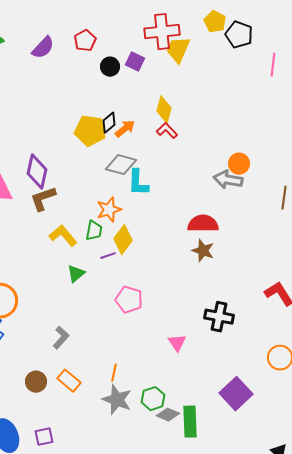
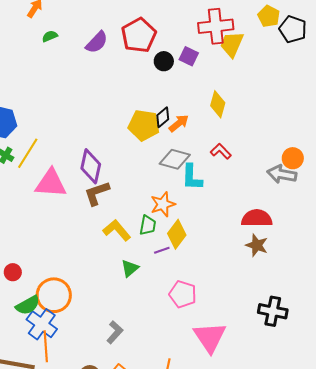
red pentagon: (85, 41) -> (139, 35), size x1.6
red L-shape: (167, 131) -> (221, 151), moved
pink triangle: (177, 343) -> (210, 337), moved, size x1.8

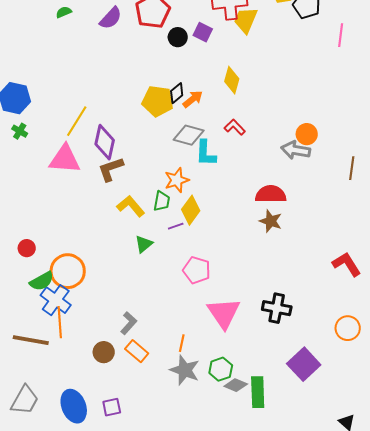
yellow line: (28, 153) -> (77, 121), moved
black cross: (273, 311) -> (277, 308), moved
gray L-shape: (115, 332) -> (129, 323), moved

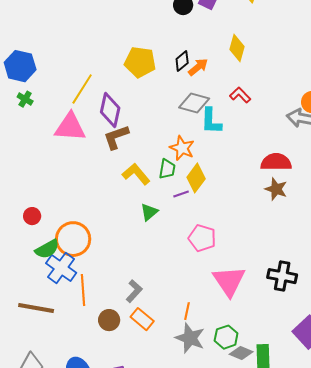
yellow pentagon: (158, 101) -> (140, 62), moved
orange star: (177, 180) -> (182, 148), turned -30
orange line: (60, 322) -> (83, 290), moved

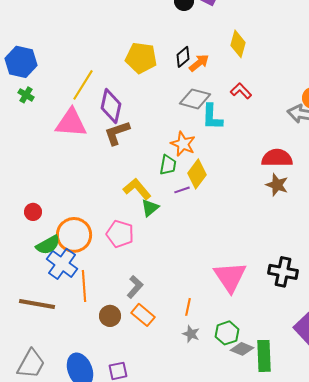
yellow L-shape: (136, 174) -> (137, 189), moved
pink pentagon: (202, 238) -> (120, 234), moved
gray star: (190, 338) -> (191, 334), size x0.6

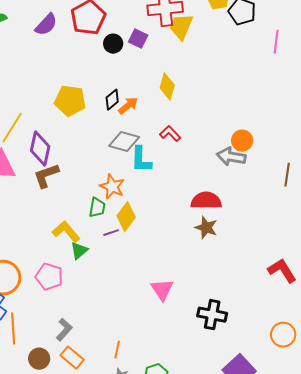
pink triangle: (230, 277) -> (162, 290), moved, size x0.7

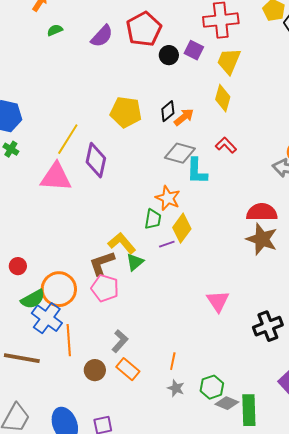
yellow trapezoid: (181, 27) -> (229, 61), moved
brown L-shape: (46, 176) -> (102, 263), moved
brown star: (206, 228) -> (262, 239), size x1.4
black cross: (212, 315) -> (268, 326), turned -32

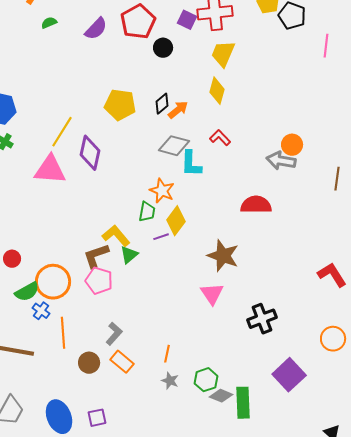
purple square: (194, 50) -> (187, 20), moved
brown star: (262, 239) -> (223, 256), moved
blue cross: (47, 318) -> (41, 311), size x0.6

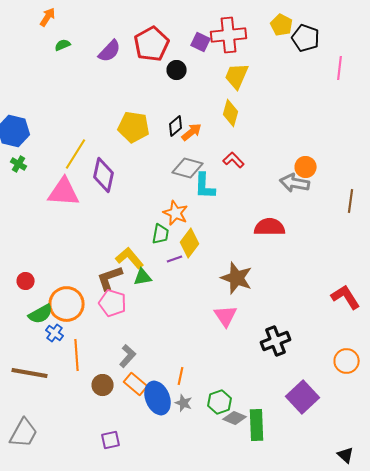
green triangle: (129, 255) -> (143, 277), turned 30
blue ellipse: (59, 417) -> (158, 398), moved

